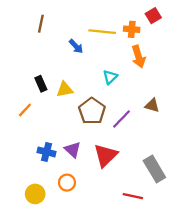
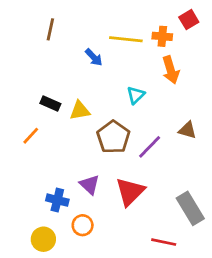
black rectangle: (41, 84) -> (50, 104), turned -42
blue cross: (47, 152) -> (57, 200), moved

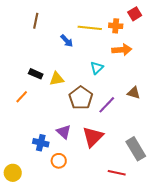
orange arrow: (171, 70) -> (122, 50), turned -78
yellow circle: (43, 239) -> (13, 173), moved

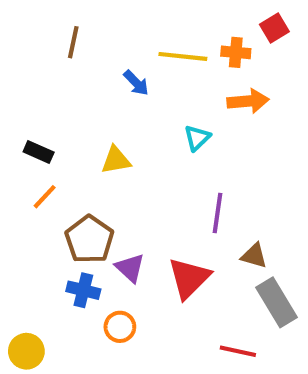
black rectangle: (36, 74) -> (39, 152), moved
brown triangle: (134, 93) -> (254, 256), moved
brown pentagon: (81, 98) -> (89, 239), moved
purple line: (107, 105) -> (217, 213), turned -36

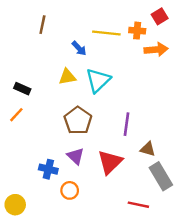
orange arrow: (248, 101) -> (156, 50), moved
cyan triangle: (197, 138) -> (98, 80), moved, size x1.6
yellow triangle: (116, 160) -> (67, 77), moved
orange line: (45, 197) -> (16, 115), moved
brown pentagon: (89, 239) -> (78, 121), moved

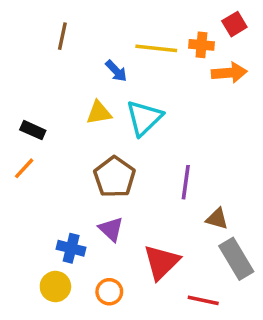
red triangle: (110, 162) -> (161, 262), moved
orange circle: (70, 190) -> (109, 292), moved
yellow circle: (15, 205) -> (55, 287), moved

